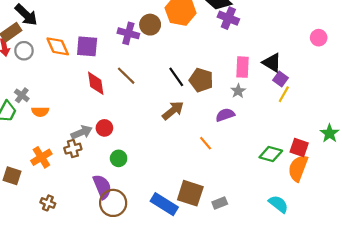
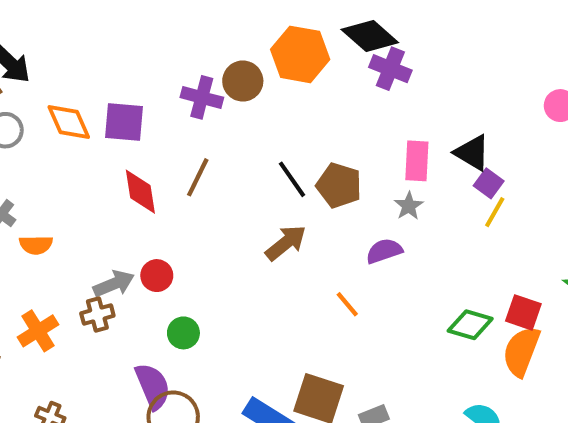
brown line: (126, 76) -> (198, 177), turned 72

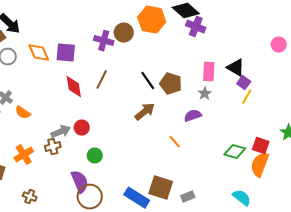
orange semicircle: (36, 245) -> (23, 113), turned 35

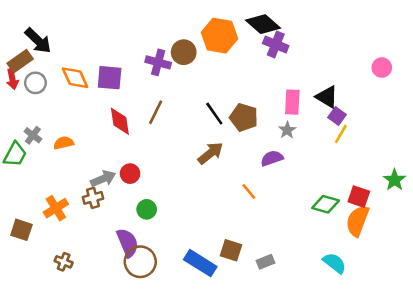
orange semicircle: (23, 113) -> (64, 143), moved, turned 133
brown square: (161, 188) -> (231, 250), size x0.7

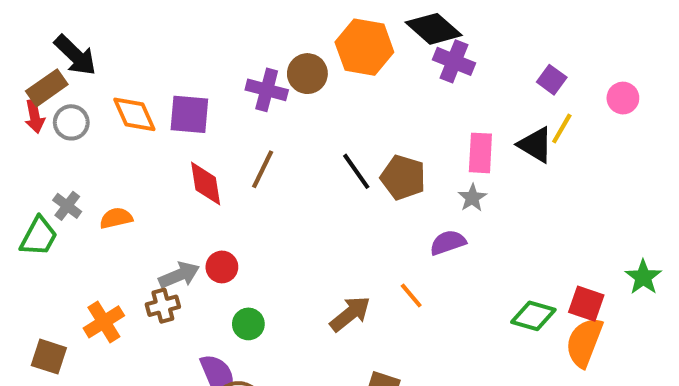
purple square: (337, 116) -> (552, 80), moved
yellow line: (341, 134) -> (562, 129), moved
brown arrow: (211, 153) -> (350, 314), moved

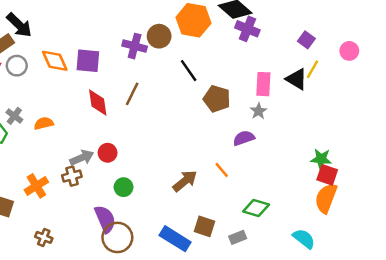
black line: (356, 171) -> (189, 71), moved
green star: (643, 277) -> (321, 159), moved, turned -30
green diamond: (533, 316) -> (256, 208), moved

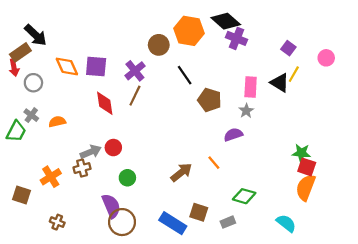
purple cross: (135, 46) -> (135, 71), moved, turned 36
gray circle: (17, 66) -> (33, 83), moved

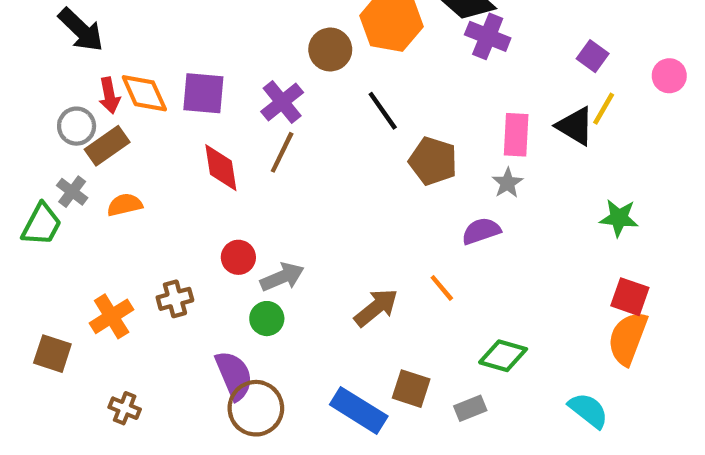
brown rectangle: (20, 52) -> (107, 146), moved
red arrow: (14, 68) -> (109, 95), moved
gray arrow: (91, 152) -> (282, 277), moved
green star: (301, 153) -> (619, 218), moved

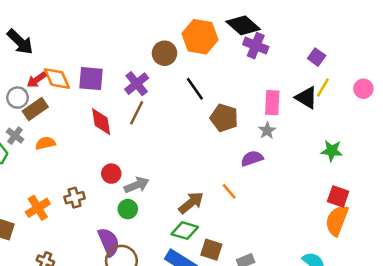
pink circle: (669, 76) -> (363, 89), moved
red arrow: (109, 95) -> (37, 80), turned 66
green diamond: (503, 356) -> (185, 231), moved

